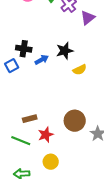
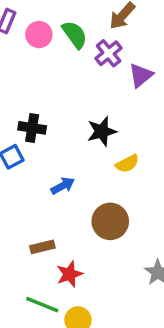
blue arrow: (42, 60) -> (63, 186), moved
brown circle: (75, 121) -> (110, 221), moved
green line: (21, 141) -> (42, 305), moved

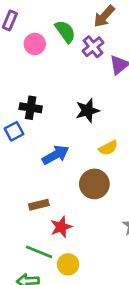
pink circle: (39, 35) -> (35, 44), moved
yellow semicircle: (127, 164) -> (108, 148), moved
blue arrow: (63, 186) -> (56, 155), size x1.4

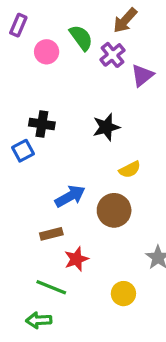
blue arrow: (56, 155) -> (70, 196), moved
yellow circle: (68, 264) -> (123, 294), moved

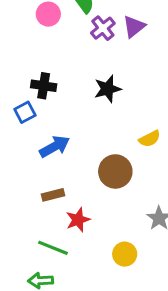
purple cross: (112, 55) -> (103, 28), moved
purple triangle: (142, 75) -> (134, 27), moved
yellow semicircle: (130, 170) -> (150, 139), moved
blue arrow: (70, 196) -> (55, 147), moved

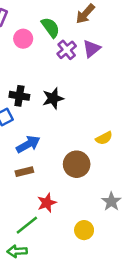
black star: (108, 89) -> (53, 98), moved
brown rectangle: (53, 195) -> (24, 172), moved
green line: (53, 248) -> (27, 225), turned -60

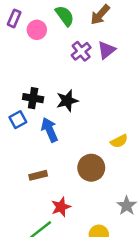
green semicircle: (50, 27) -> (65, 16), moved
pink circle: (23, 39) -> (37, 30), moved
blue arrow: (28, 144) -> (49, 130), moved, turned -85

